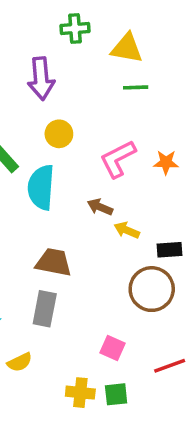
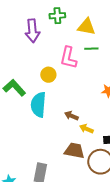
purple arrow: (41, 79) -> (32, 31), moved
pink L-shape: (118, 159) -> (68, 58), moved, turned -50
brown trapezoid: (54, 262) -> (74, 151), moved

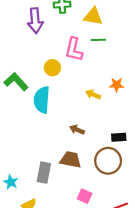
brown arrow: (71, 116) -> (77, 130), moved
yellow arrow: (86, 129) -> (93, 94), moved
brown trapezoid: (74, 151) -> (71, 160), moved

